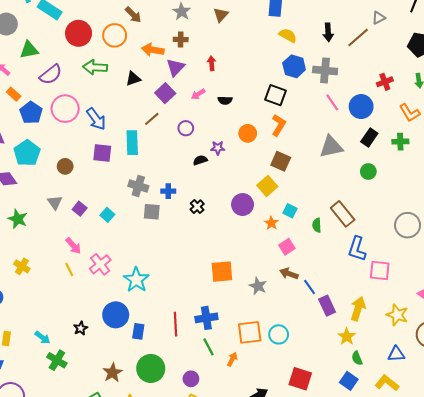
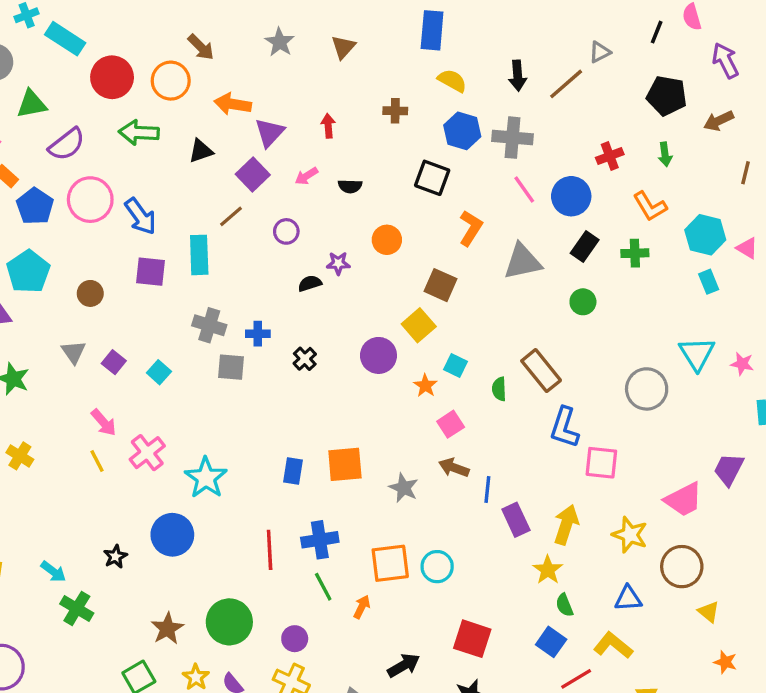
brown cross: (181, 40) -> (395, 111), moved
orange L-shape: (279, 125) -> (471, 228), moved
blue line: (310, 287) -> (487, 489), turned 42
blue rectangle: (138, 331) -> (293, 471), moved

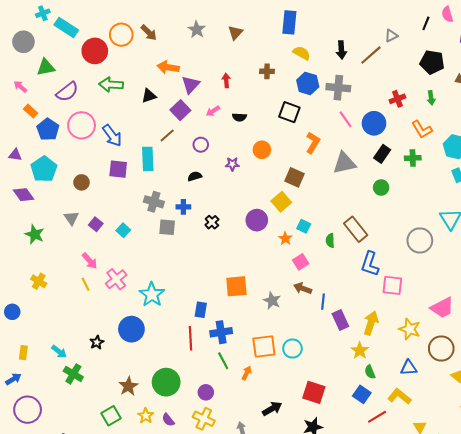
orange circle: (171, 81) -> (121, 35), moved
black semicircle: (310, 283) -> (195, 176), moved
blue rectangle: (293, 471) -> (201, 310), moved

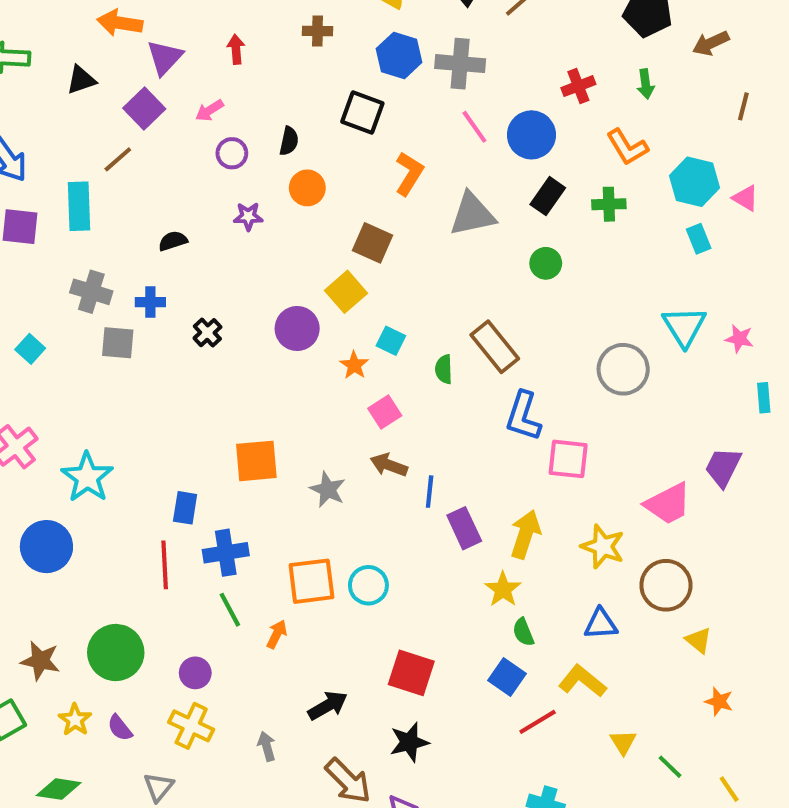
black semicircle: (239, 117) -> (289, 141), moved, turned -80
purple circle: (201, 145) -> (232, 153), moved
brown star: (128, 386) -> (40, 661), turned -30

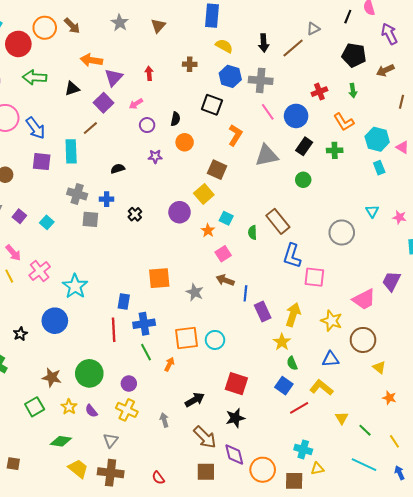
cyan triangle: (684, 326) -> (372, 211), size x0.6

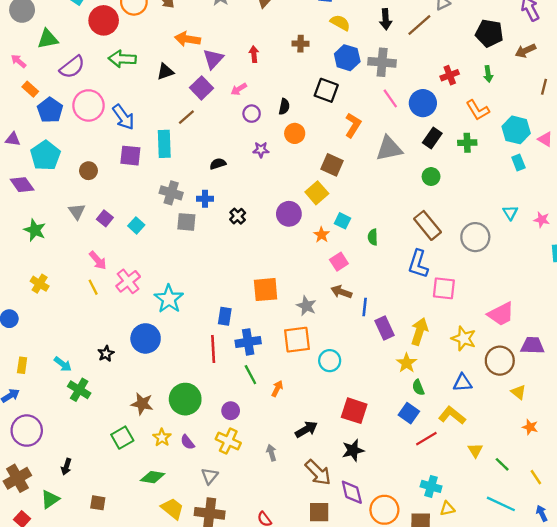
brown rectangle: (278, 221) -> (428, 225), moved
purple trapezoid: (391, 281) -> (532, 345), moved, turned 65
orange square: (187, 338) -> (297, 340), moved

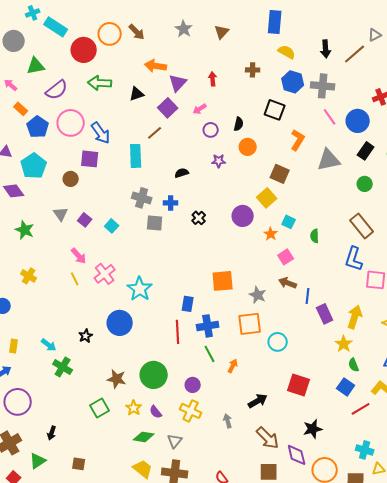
purple square: (130, 156) -> (90, 159), moved
black star: (353, 450) -> (313, 429), moved
green diamond: (153, 477) -> (144, 437), moved

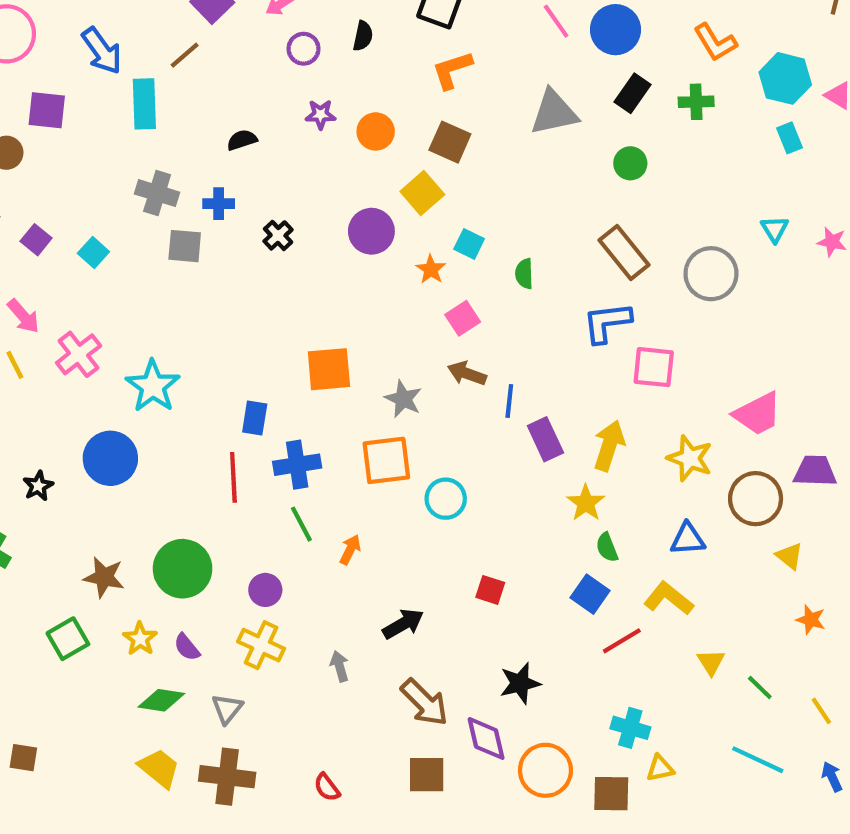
blue arrow: (101, 133) -> (102, 51), moved
orange L-shape: (298, 140) -> (452, 70), moved, turned -140
orange circle: (248, 147) -> (376, 131), moved
blue L-shape: (354, 259) -> (607, 322), turned 65
red square: (299, 385) -> (490, 590), size x0.6

